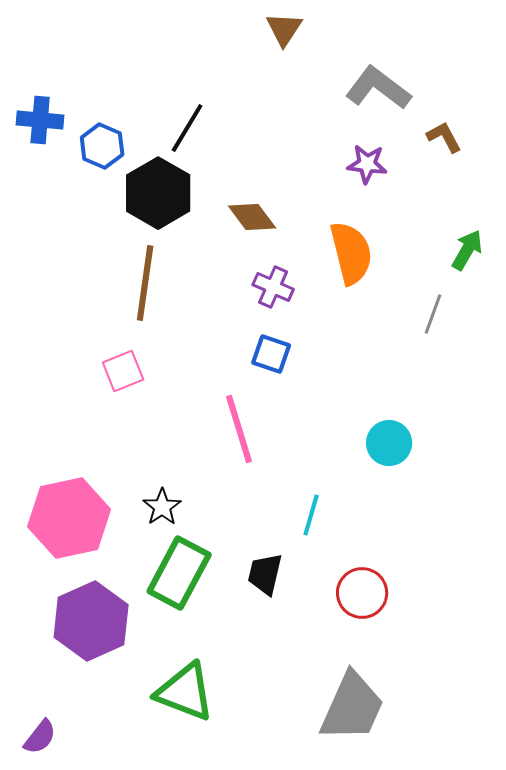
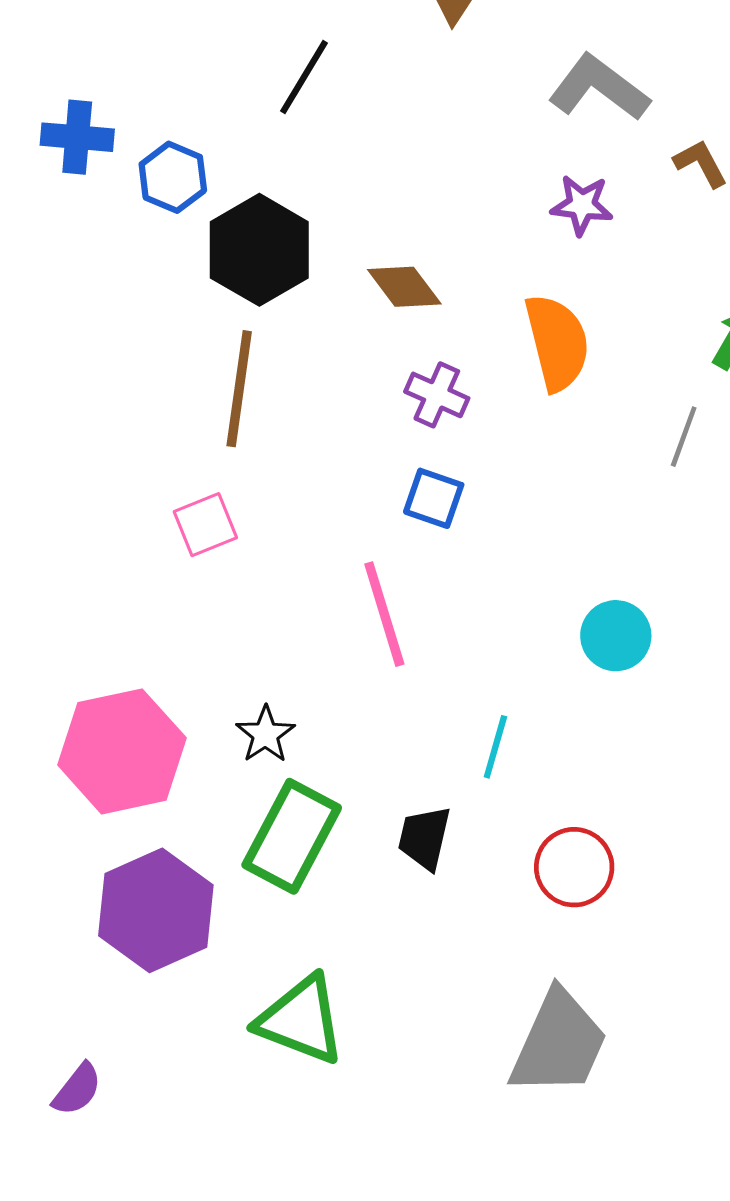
black line: (187, 128) -> (304, 77), moved

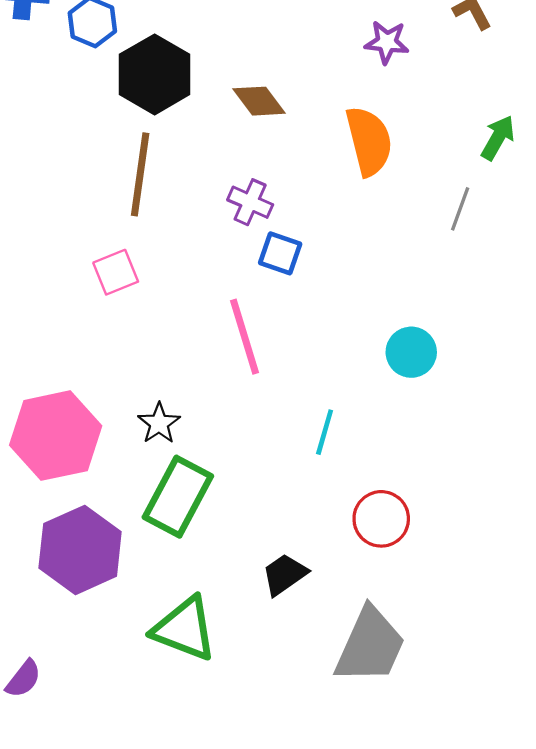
purple cross: (437, 395) -> (250, 202), moved
black trapezoid: (424, 838) -> (285, 574), moved, turned 42

